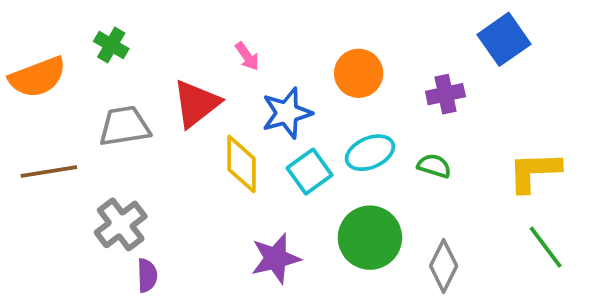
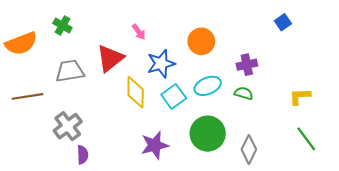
blue square: (504, 39) -> (283, 22), size x0.6
purple cross: (445, 94) -> (247, 65), moved
yellow L-shape: (534, 172) -> (300, 96), size x0.7

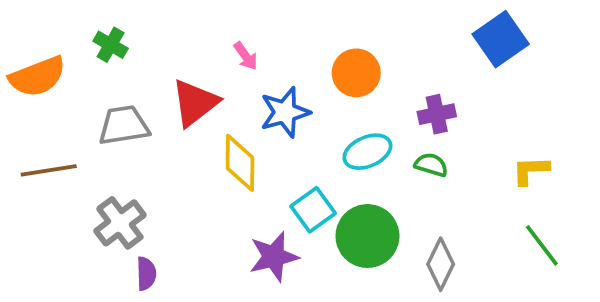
blue square: (283, 22) -> (501, 39), size x1.8
cyan square: (174, 96) -> (313, 210), moved

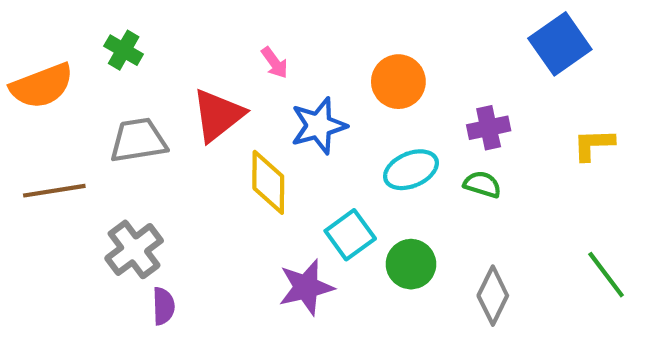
yellow L-shape: (531, 170) -> (593, 145), moved
green circle: (367, 236) -> (411, 264), size x0.7

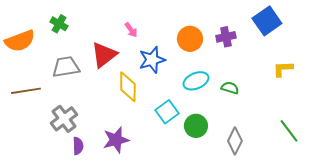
purple cross: (489, 128) -> (226, 37), moved
purple star: (306, 287) -> (116, 140), moved

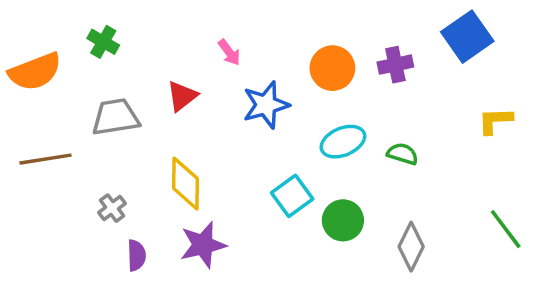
red triangle: (104, 55) -> (182, 96), size x0.7
yellow diamond: (128, 87) -> (185, 184), moved
gray cross: (64, 119) -> (112, 208), size x0.6

